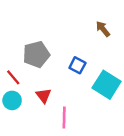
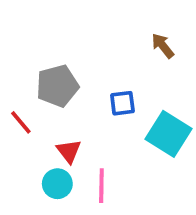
blue square: (77, 65) -> (122, 103), turned -35
cyan circle: (12, 100) -> (57, 184), moved

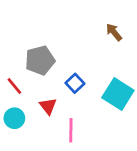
blue square: (122, 103) -> (75, 83), moved, turned -36
cyan circle: (57, 184) -> (14, 118), moved

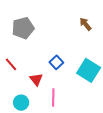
gray pentagon: (40, 60) -> (23, 28), moved
cyan circle: (14, 118) -> (21, 103), moved

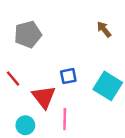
blue square: (56, 62) -> (68, 76), turned 32
red triangle: (36, 79) -> (44, 97), size x1.5

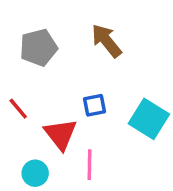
brown arrow: (104, 29) -> (106, 41), moved, size x1.5

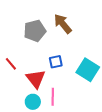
gray pentagon: (39, 48) -> (35, 31), moved
cyan circle: (35, 173) -> (33, 102), moved

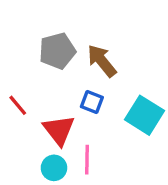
brown arrow: (63, 24) -> (102, 61), moved
blue square: (56, 62) -> (92, 102), turned 32

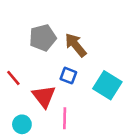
cyan circle: (54, 168) -> (22, 124), moved

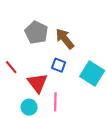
gray pentagon: (43, 38) -> (36, 32), turned -30
cyan circle: (22, 124) -> (29, 107), moved

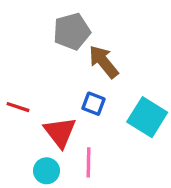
gray pentagon: (36, 32) -> (72, 31), moved, turned 30
red line: (11, 67) -> (18, 107), turned -32

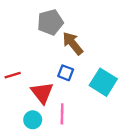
red line: (18, 107) -> (13, 75), turned -35

